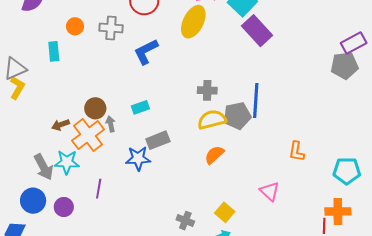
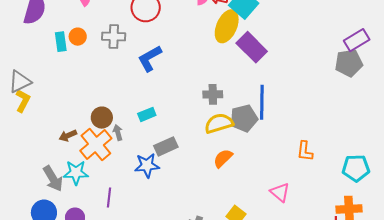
yellow ellipse: (193, 22) -> (227, 26), moved
purple rectangle: (257, 31) -> (252, 47), moved
cyan rectangle: (54, 51) -> (61, 42), moved

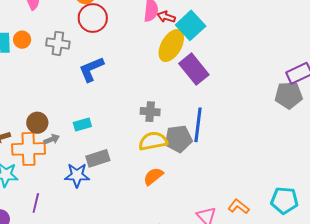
gray arrow: (118, 132) -> (52, 139), turned 77
orange cross: (96, 145) -> (28, 149), turned 32
orange L-shape: (305, 151) -> (239, 207), moved, turned 115

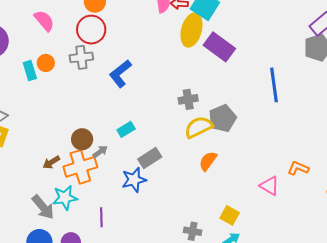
red circle: (93, 18) -> (91, 30), moved
blue line: (198, 125) -> (274, 85), moved

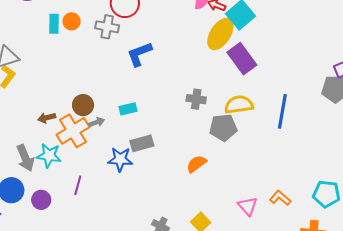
yellow semicircle: (199, 127) -> (239, 105), moved
orange cross: (80, 167) -> (73, 131), turned -32

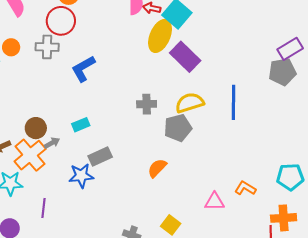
pink triangle: (248, 206) -> (214, 202), turned -40

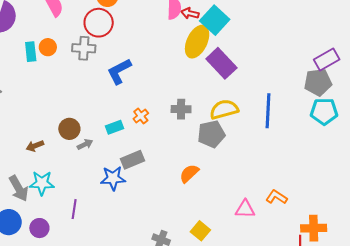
orange cross: (30, 155) -> (141, 116), moved, size x0.5
cyan pentagon: (290, 177) -> (324, 111), moved

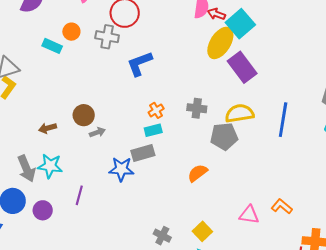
cyan rectangle: (31, 52) -> (52, 46), moved, turned -66
cyan rectangle: (114, 127) -> (153, 130), moved

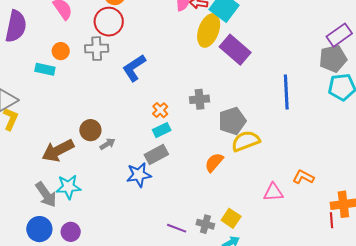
yellow semicircle: (240, 113) -> (246, 141), moved
brown arrow: (47, 128) -> (58, 151), size x1.8
purple line: (79, 195) -> (177, 228), moved, turned -72
gray cross: (162, 236) -> (205, 224), moved

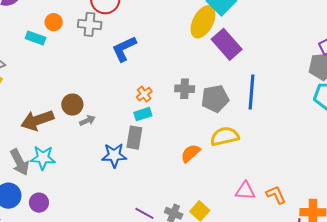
blue line: (286, 92) -> (252, 92), moved
gray pentagon: (232, 121) -> (215, 99), moved
gray rectangle: (156, 155) -> (134, 138), turned -60
orange L-shape: (303, 177) -> (276, 195), moved, turned 30

